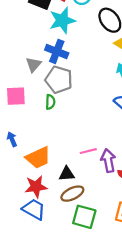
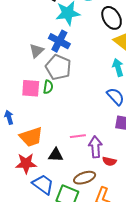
pink square: (16, 96) -> (31, 88), moved
brown ellipse: (72, 194) -> (85, 178), moved
blue trapezoid: (34, 209) -> (43, 184), moved

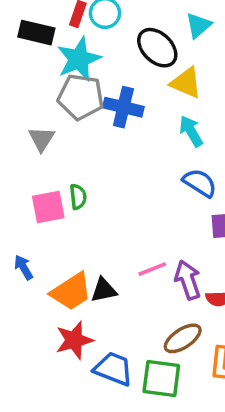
blue cross: (59, 41) -> (123, 107), moved
gray pentagon: (58, 67) -> (81, 97), moved
black triangle: (56, 155) -> (104, 290), moved

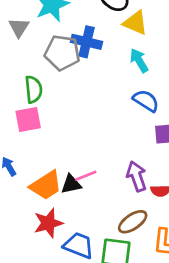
gray pentagon: (81, 97) -> (62, 53), moved
gray triangle: (41, 139) -> (19, 27), moved
green semicircle: (78, 197) -> (34, 89), moved, size x1.4
pink line: (152, 269) -> (86, 176), moved

